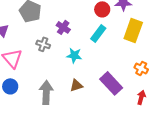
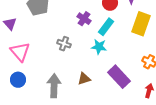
purple cross: (63, 27) -> (84, 19), moved
gray cross: (43, 44) -> (64, 44), moved
cyan star: (74, 55) -> (99, 47), moved

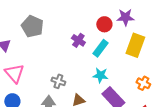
gray cross: (64, 44) -> (58, 81), moved
cyan star: (99, 47) -> (100, 75), moved

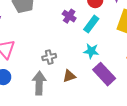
gray cross: (58, 81) -> (49, 57), turned -32

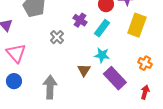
gray cross: (49, 57) -> (57, 37), moved, turned -32
brown triangle: (69, 76) -> (84, 70), moved, turned -40

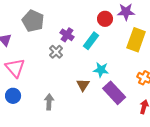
purple cross: (80, 20) -> (67, 35), moved
cyan rectangle: (102, 28) -> (91, 41), moved
gray arrow: (50, 87) -> (49, 102), size x0.7

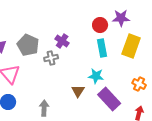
gray pentagon: (33, 21) -> (28, 45), moved
cyan rectangle: (91, 41) -> (102, 48), moved, turned -48
gray cross: (56, 52) -> (51, 58), turned 32

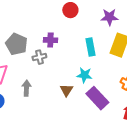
red circle: (100, 25) -> (70, 10), moved
purple cross: (62, 41) -> (50, 40), turned -32
gray arrow: (44, 108) -> (26, 88), moved

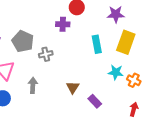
purple cross: (50, 40) -> (63, 24), moved
cyan star: (84, 75) -> (116, 72), moved
purple rectangle: (97, 98) -> (95, 101), moved, size x0.6

